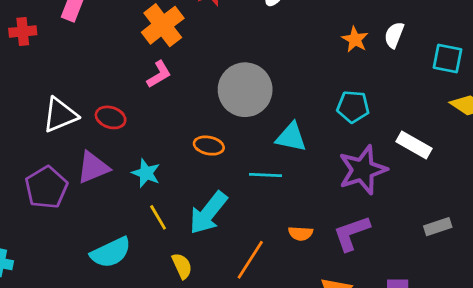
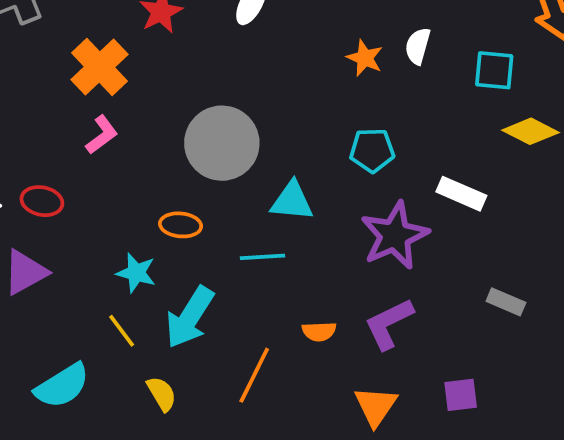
cyan star: (146, 173) -> (136, 273), moved
gray rectangle: (438, 227) -> (506, 302), turned 48

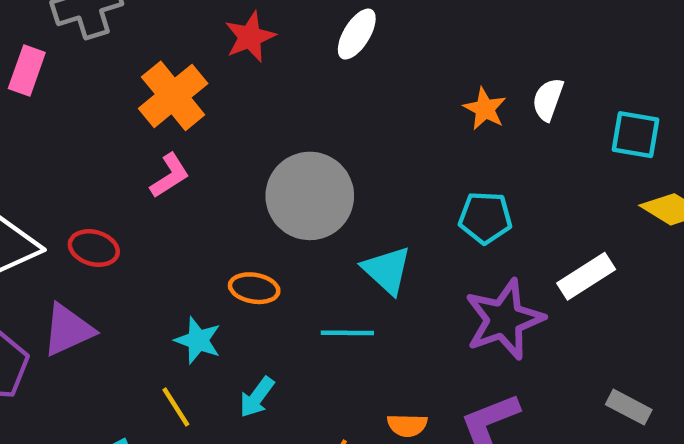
white rectangle: (461, 194) -> (586, 276), turned -60
cyan triangle: (292, 201) -> (387, 270), turned 33
cyan arrow: (190, 317) -> (257, 397), size x0.6

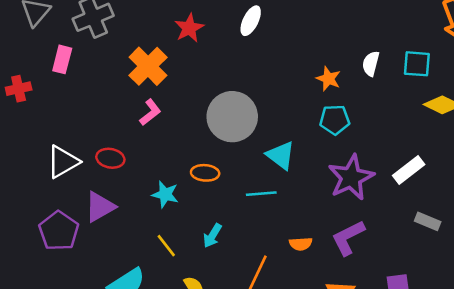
white semicircle: (548, 99) -> (371, 64), moved
orange star: (485, 109) -> (328, 79), moved
white rectangle: (586, 276) -> (409, 170), moved
cyan star: (198, 340) -> (165, 194), moved

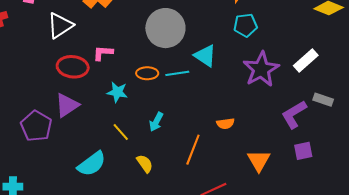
pink L-shape: (150, 112) -> (103, 53), moved, turned -135
red ellipse: (110, 158) -> (73, 67), size x1.4
white triangle: (63, 162) -> (60, 25), moved
cyan line: (261, 194) -> (177, 73), moved
purple L-shape: (348, 238) -> (294, 114), moved

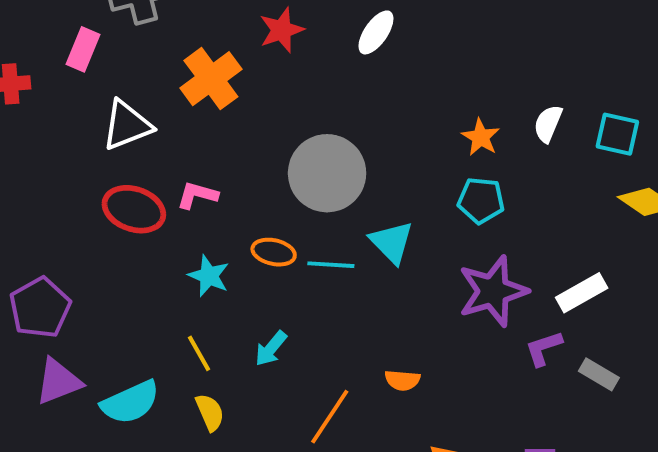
purple triangle: (67, 105) -> (58, 382), moved
purple L-shape: (294, 114) -> (544, 348), moved, size x0.7
yellow semicircle: (145, 164) -> (210, 412), moved

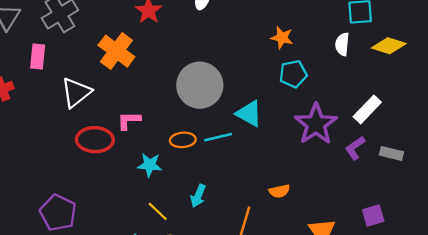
white semicircle: (548, 124) -> (342, 44), moved

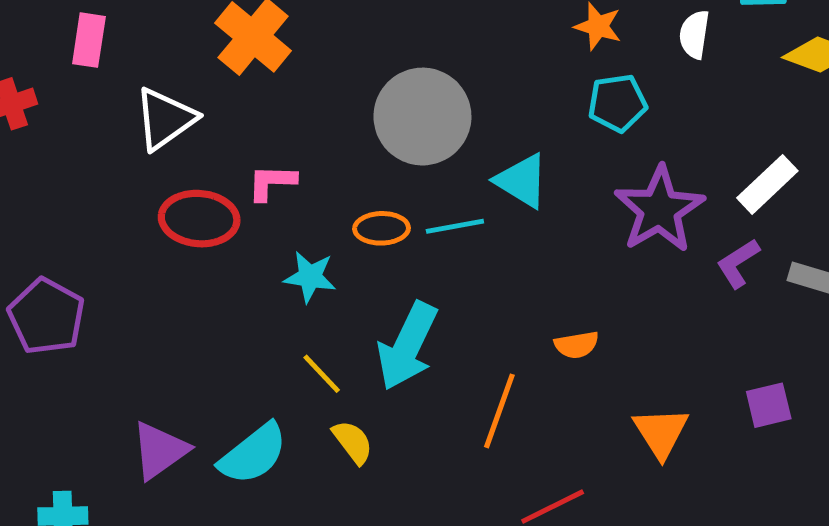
white semicircle: (342, 44) -> (694, 34), moved
cyan arrow: (198, 196) -> (407, 346), size x1.8
purple pentagon: (58, 213) -> (46, 316), moved

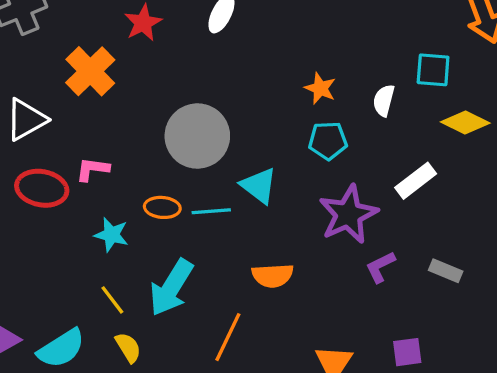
white rectangle: (767, 184) -> (416, 181), moved
purple L-shape: (738, 263) -> (380, 267), moved
orange semicircle: (577, 345) -> (273, 276), moved, size x1.4

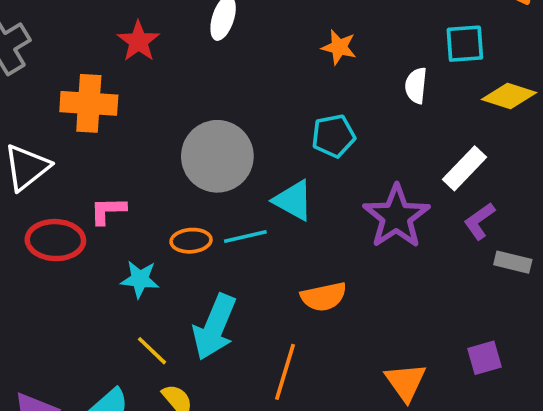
orange cross: (90, 71) -> (89, 103), turned -33
orange star: (320, 88) -> (339, 47), moved
cyan pentagon: (328, 141) -> (333, 136), moved
purple L-shape: (380, 267) -> (479, 221), moved

